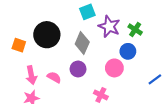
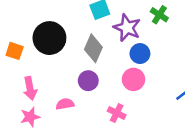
green cross: (135, 30) -> (159, 15), moved
blue circle: (128, 51) -> (140, 54), moved
pink semicircle: (54, 77) -> (65, 104), moved, turned -40

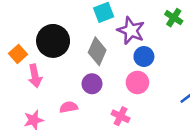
green cross: (159, 15) -> (174, 18), moved
orange square: (15, 51) -> (18, 54), turned 30
pink arrow: (30, 88) -> (35, 76), moved

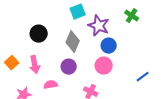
black circle: (53, 41) -> (39, 34), size x0.7
orange square: (18, 54) -> (12, 63), moved
pink arrow: (35, 76) -> (35, 65), moved

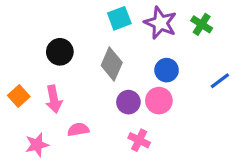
purple star: (99, 26) -> (160, 23), moved
purple circle: (69, 67) -> (128, 102), moved
blue line: (143, 77) -> (220, 81), moved

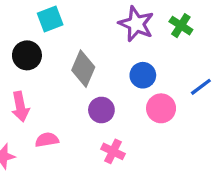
cyan square: (119, 18) -> (50, 19), moved
pink circle: (159, 101) -> (161, 108), moved

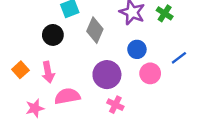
gray diamond: (83, 69) -> (95, 30), moved
purple circle: (101, 110) -> (107, 75), size x1.5
pink semicircle: (47, 140) -> (67, 96), size x1.5

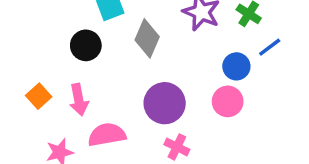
blue circle: (137, 49) -> (236, 66), moved
blue line: (179, 58) -> (270, 47), moved

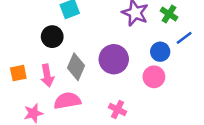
gray diamond: (147, 38) -> (76, 67), moved
orange square: (39, 96) -> (18, 73), turned 30
purple circle: (165, 103) -> (114, 59), moved

